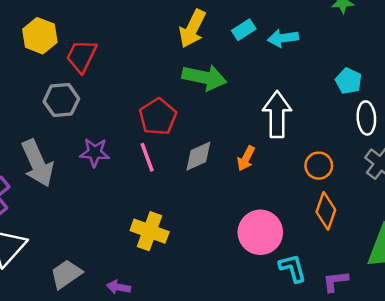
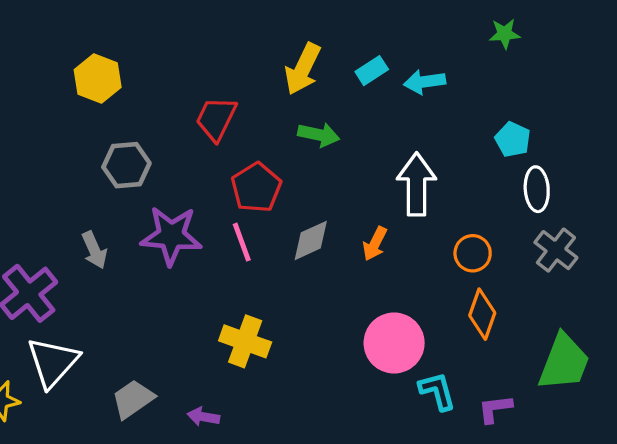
red trapezoid: (82, 56) -> (216, 119), moved
green arrow: (204, 77) -> (319, 135), size x0.7
purple star: (95, 153) -> (171, 236), size x1.5
gray arrow: (37, 163) -> (94, 250), size x0.6

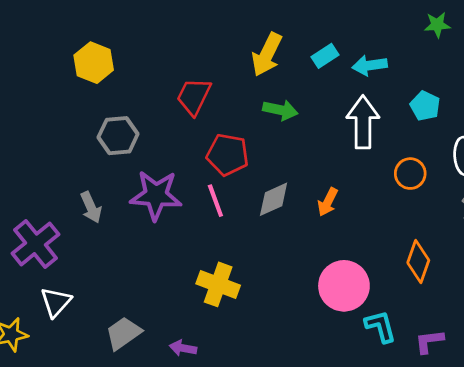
cyan pentagon: (513, 139) -> (425, 106), moved
white arrow: (417, 184) -> (363, 122), moved
red pentagon: (256, 188) -> (228, 155), turned -30
orange circle: (473, 253) -> (410, 174), moved
white triangle: (53, 362) -> (56, 302), size x0.7

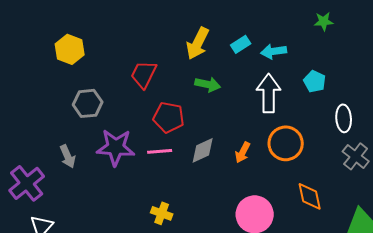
orange circle: (410, 174) -> (286, 143), moved, size x1.5
pink line: (215, 201) -> (160, 151), turned -75
orange diamond: (418, 261) -> (310, 196), turned -32
yellow cross: (218, 284) -> (162, 213), size x0.7

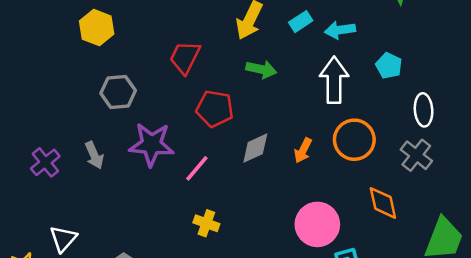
pink line: (160, 151) -> (197, 168), moved, turned -45
gray cross: (356, 156) -> (416, 155), moved
purple cross: (27, 183) -> (45, 162), moved, size x0.7

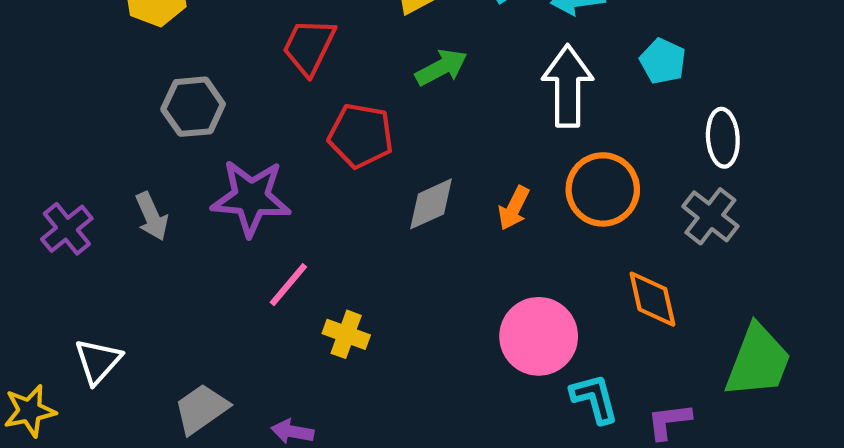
green arrow: (261, 69) -> (441, 67), turned -40
pink line: (197, 168) -> (288, 285), moved

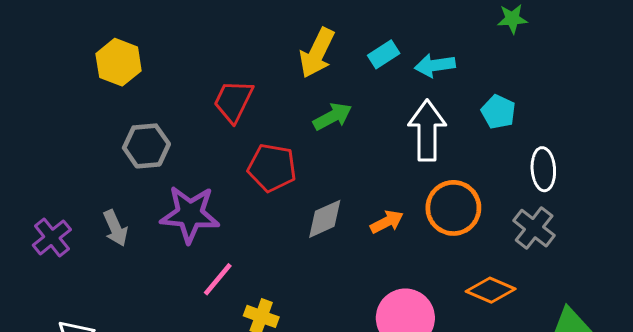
orange arrow: (514, 208) -> (387, 222), turned -144
orange diamond: (652, 299) -> (491, 290), turned -54

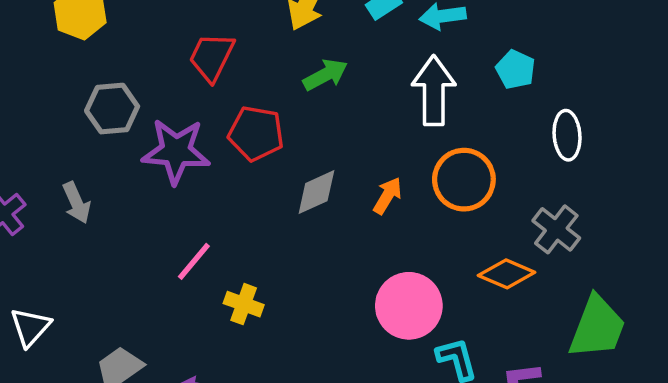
purple star: (190, 214) -> (176, 151), moved
orange arrow: (387, 222) -> (388, 196), turned -32
gray cross: (534, 228) -> (556, 229), moved

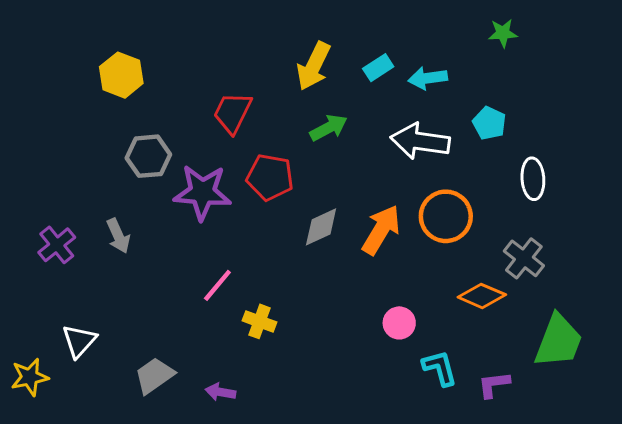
white arrow: (434, 91) -> (420, 141), turned -82
orange arrow: (388, 196) -> (381, 230), size x1.6
pink circle: (409, 306) -> (399, 323), size x0.6

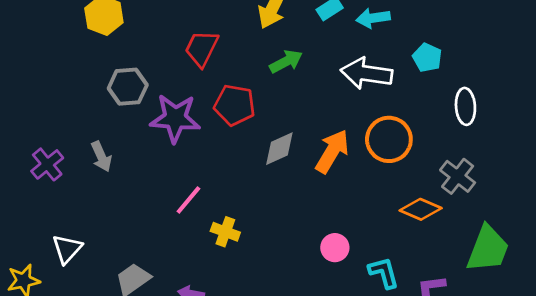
pink circle: (399, 323) -> (335, 248), moved

